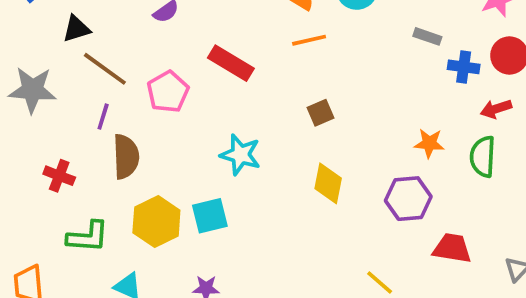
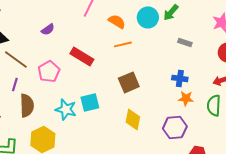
blue cross: (464, 67) -> (180, 78), moved
brown square: (321, 113) -> (129, 82), size x1.5
cyan star: (240, 155) -> (66, 109), moved
cyan square: (210, 216) -> (90, 102), moved

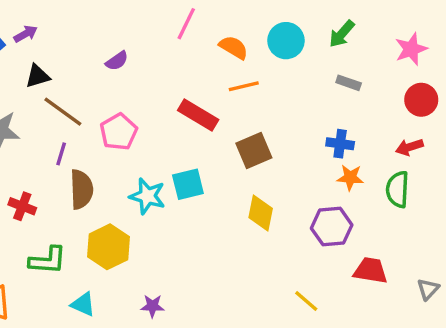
green arrow: (171, 12) -> (342, 34), moved
red rectangle: (82, 56) -> (198, 115), moved

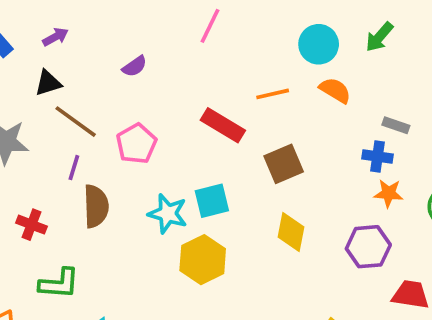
purple arrow: (26, 34) -> (55, 37), moved
orange semicircle: (234, 47) -> (335, 90), moved
gray rectangle: (349, 83) -> (396, 125), moved
yellow hexagon: (108, 247) -> (203, 260), moved

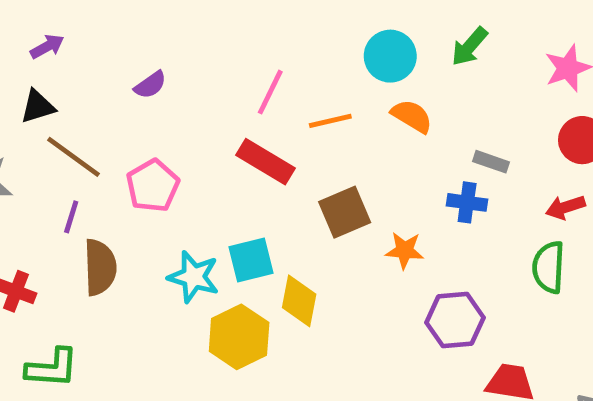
pink line: (210, 26) -> (270, 92), moved
orange star: (389, 193) -> (405, 250), moved
yellow diamond: (291, 232) -> (299, 301), moved

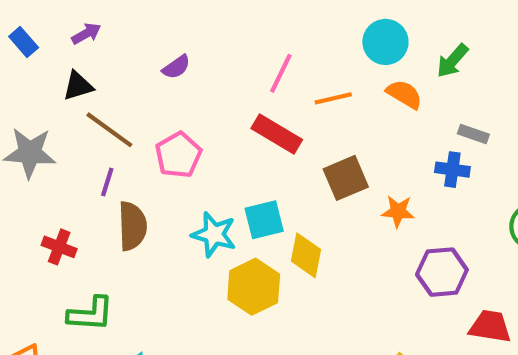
green arrow: (469, 47) -> (452, 61), moved

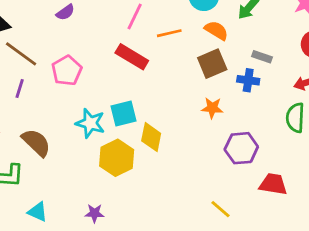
brown square: (346, 178) -> (212, 64), moved
brown semicircle: (132, 226) -> (36, 143), moved, turned -44

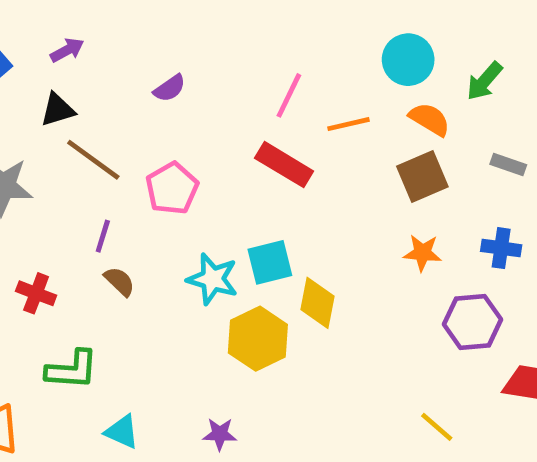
blue cross: (248, 80) -> (501, 248), moved
purple line: (20, 89) -> (103, 236), moved
brown semicircle: (36, 143) -> (120, 281), moved, size x0.6

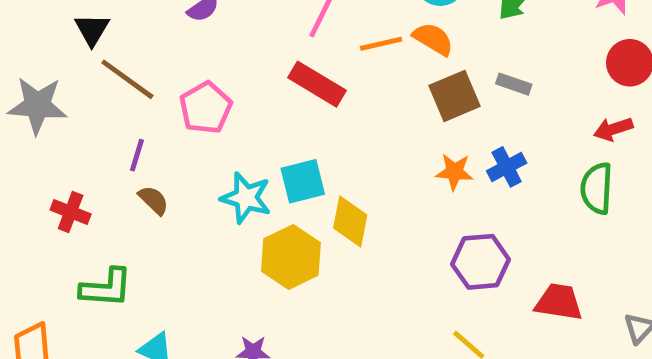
black triangle: (58, 110) -> (92, 30), turned -42
orange semicircle: (430, 119) -> (433, 39), moved
gray rectangle: (508, 165) -> (514, 84), moved
blue cross: (501, 248) -> (507, 167), moved, turned -36
purple hexagon: (473, 322) -> (481, 262), moved

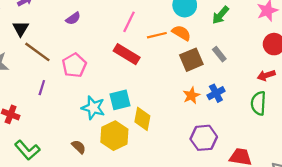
gray rectangle: (514, 84) -> (219, 54), turned 32
orange star: (454, 172) -> (191, 95), turned -30
brown semicircle: (154, 200) -> (79, 147), moved
green L-shape: (106, 288) -> (27, 150), turned 45

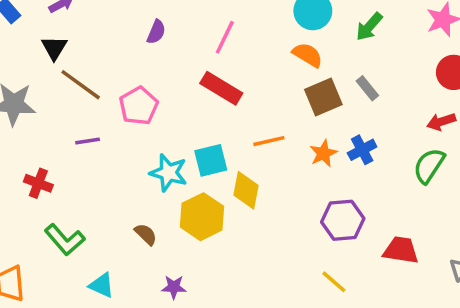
purple semicircle: (73, 18) -> (156, 32), moved, turned -32
orange line: (157, 35) -> (269, 141), moved
purple line: (42, 88) -> (88, 141), turned 64
green semicircle: (258, 103) -> (429, 166), turned 30

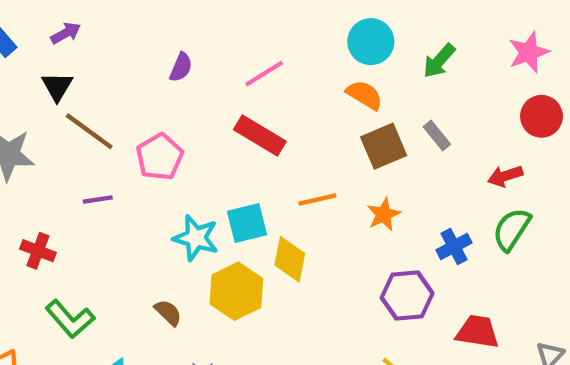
pink line: (225, 37) -> (264, 74), turned 32
red arrow: (441, 122) -> (505, 176), moved
blue cross: (362, 150) -> (454, 246), moved

